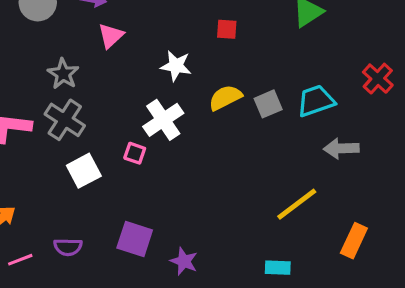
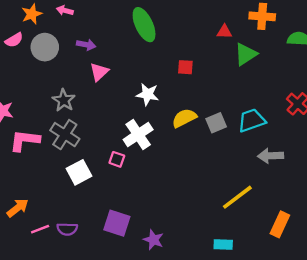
pink line: (20, 260) -> (40, 229), moved

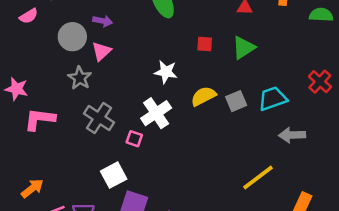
gray circle: (45, 47) -> (72, 37), moved
green triangle: (246, 54) -> (243, 48), moved
pink triangle: (99, 72) -> (101, 51), moved
gray cross: (65, 135) -> (99, 118), moved
white square: (79, 172) -> (114, 175), moved

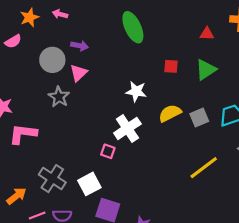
gray cross: (99, 118) -> (52, 179), moved
yellow line: (258, 177) -> (204, 168), moved

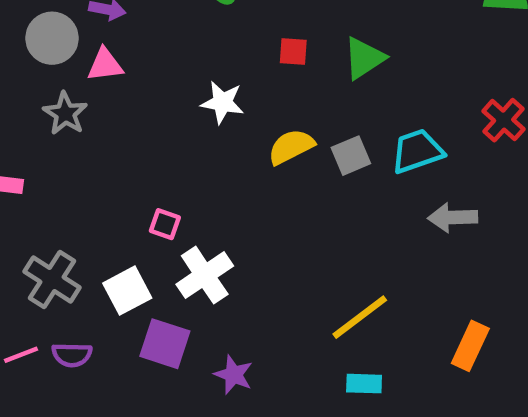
pink triangle: (78, 73) -> (105, 65), turned 36
white cross: (127, 128) -> (205, 275), moved
yellow line: (204, 168) -> (360, 317), moved

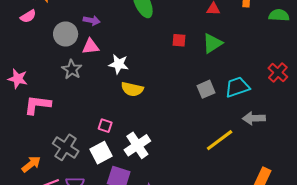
white star: (222, 102) -> (119, 64), moved
yellow semicircle: (291, 147) -> (132, 89), moved, turned -140
pink square: (165, 224) -> (105, 126), moved
yellow line: (360, 317) -> (220, 140), moved

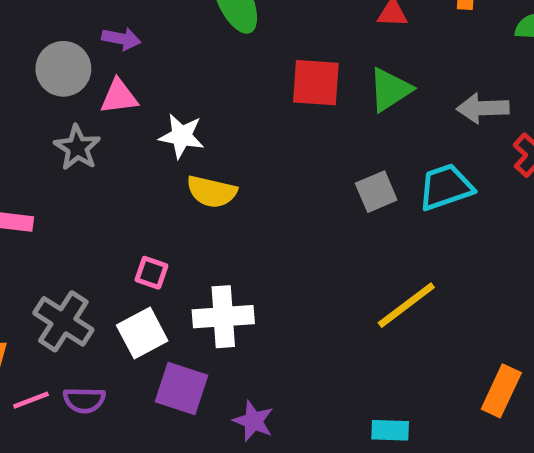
red square: (179, 40) -> (316, 83), size x1.6
gray arrow: (254, 118) -> (483, 108), moved
white cross: (137, 145) -> (223, 317), turned 30

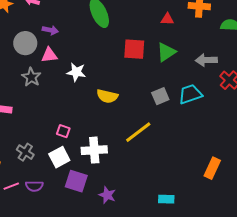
yellow semicircle: (212, 192) -> (107, 96), moved
yellow line: (406, 305) -> (138, 132), moved
gray cross: (63, 321) -> (25, 152), size x0.7
orange rectangle: (501, 391) -> (212, 168), moved

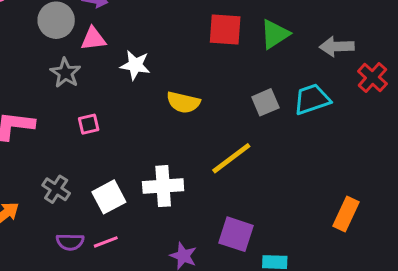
pink square: (63, 131) -> (89, 124), moved, turned -32
purple square: (76, 181) -> (236, 234), moved
pink line: (11, 186) -> (106, 242), moved

